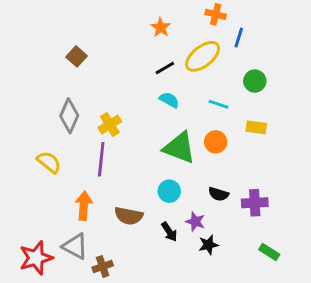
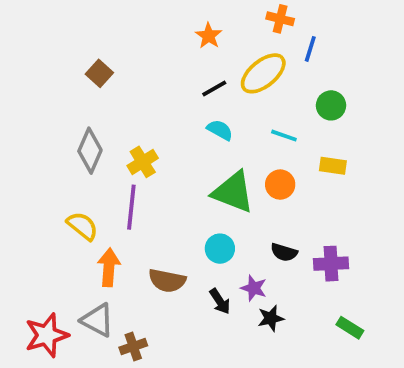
yellow semicircle: (49, 162) -> (82, 226), moved

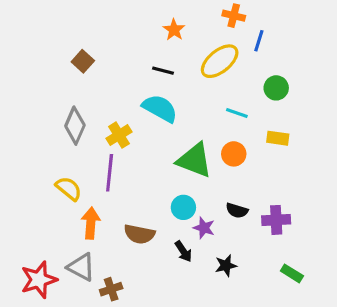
black line: (214, 88) -> (163, 71), moved, turned 45
cyan semicircle: (220, 130) -> (160, 108), moved, size x1.6
purple star: (254, 288) -> (204, 228), moved

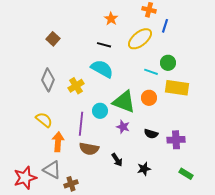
green circle: (276, 88) -> (168, 63), moved
yellow rectangle: (278, 138) -> (177, 88), size x1.6
purple line: (110, 173) -> (81, 124), moved
cyan circle: (183, 207) -> (100, 111), moved
purple star: (204, 228) -> (123, 127), moved

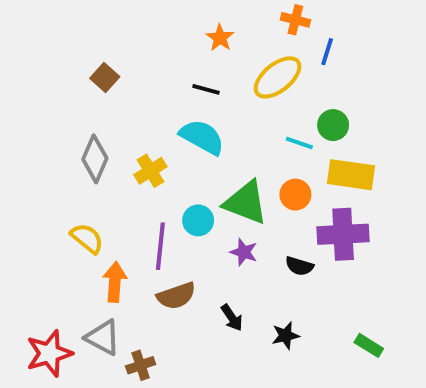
purple cross: (176, 140) -> (343, 234), moved, size x1.4
brown semicircle: (89, 149) -> (176, 296), turned -30

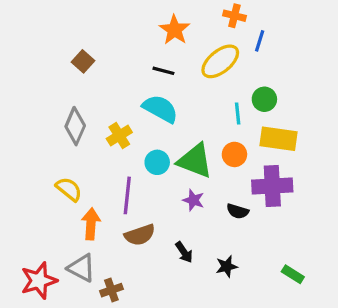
orange star: (220, 38) -> (175, 30), size x1.4
cyan line: (299, 143) -> (238, 113), turned 65
cyan circle: (198, 220) -> (157, 162), moved

